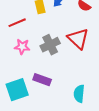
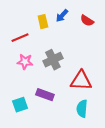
red triangle: (78, 39) -> (81, 81), moved, turned -40
cyan square: (17, 90) -> (20, 105), size x0.7

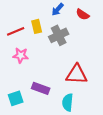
yellow rectangle: (43, 22) -> (37, 26), moved
gray cross: (53, 60) -> (59, 35), moved
cyan semicircle: (82, 109) -> (68, 102), moved

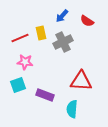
cyan square: (16, 98) -> (18, 85), moved

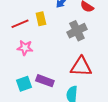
gray cross: (63, 42) -> (77, 31), moved
cyan square: (18, 85) -> (24, 84), moved

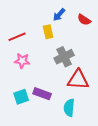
yellow rectangle: (41, 19) -> (48, 32), moved
gray cross: (77, 31) -> (64, 57), moved

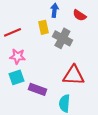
blue arrow: (59, 15) -> (54, 10), turned 144
gray cross: (64, 57) -> (62, 38), moved, turned -36
cyan square: (21, 97) -> (16, 77), moved

